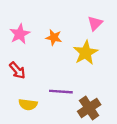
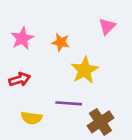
yellow star: (86, 53) -> (85, 70), moved
red arrow: (17, 70) -> (20, 79), turned -66

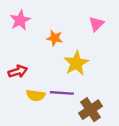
pink star: (22, 38) -> (20, 20), moved
yellow semicircle: (32, 118) -> (36, 95), moved

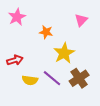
purple line: (62, 93) -> (52, 78), turned 36
brown cross: (91, 110) -> (79, 78), moved

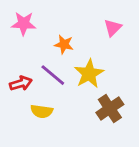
pink star: (17, 17) -> (24, 24), turned 30
purple line: (52, 78) -> (53, 75), moved

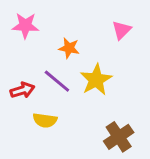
brown cross: (110, 108) -> (119, 137), moved

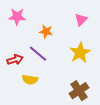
yellow star: (96, 80) -> (80, 53), moved

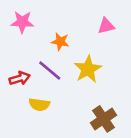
pink triangle: (81, 20) -> (106, 26), turned 32
yellow star: (80, 53) -> (88, 69), moved

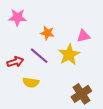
pink triangle: (106, 26) -> (84, 36), moved

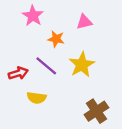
pink star: (17, 17) -> (33, 16), moved, turned 30
pink triangle: (84, 36) -> (84, 22), moved

